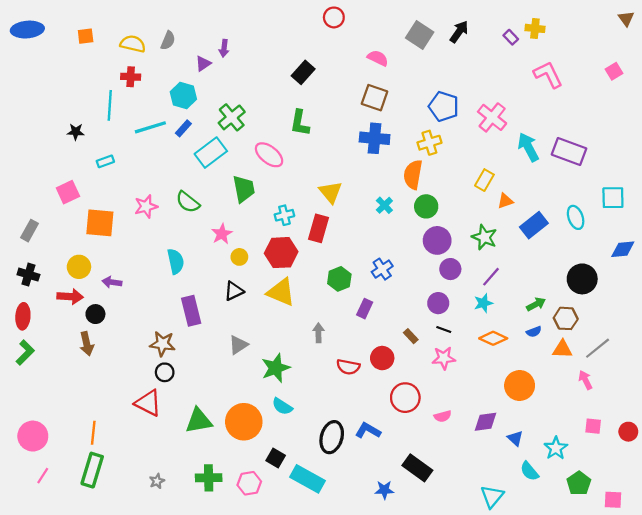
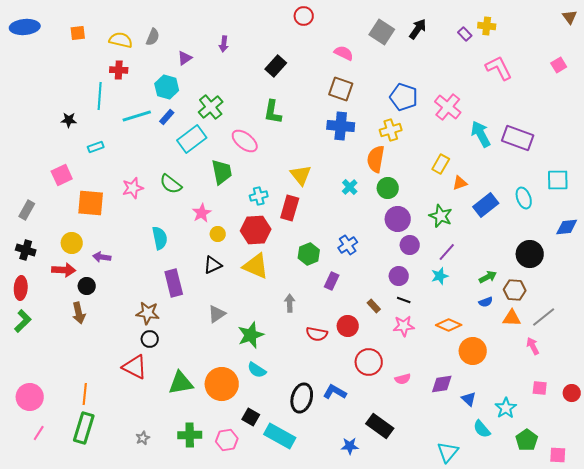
purple arrow: (224, 48) -> (224, 44), moved
orange diamond: (493, 338) -> (449, 325), moved

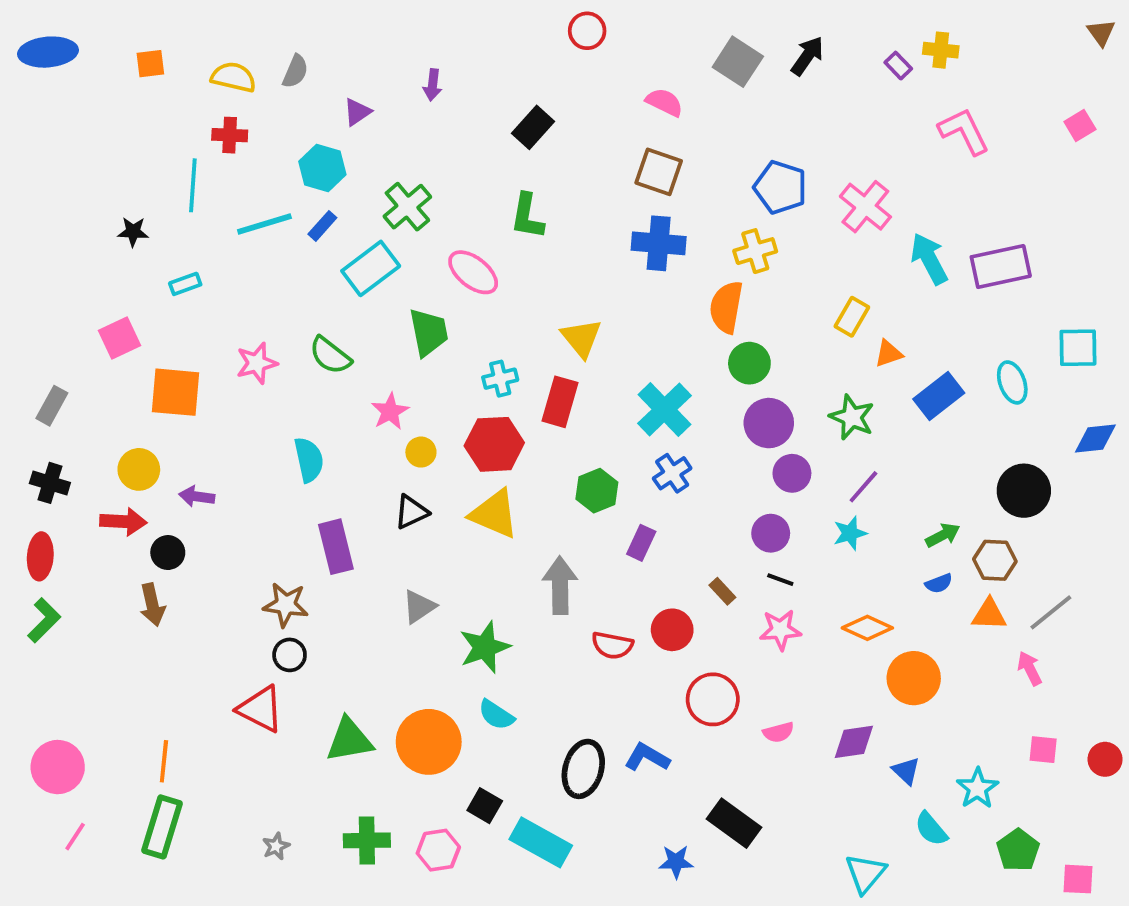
purple rectangle: (518, 138) -> (1001, 267), turned -32
cyan cross: (350, 187) -> (664, 410), moved, size x1.8
gray arrow: (290, 303) -> (560, 585), size x1.6

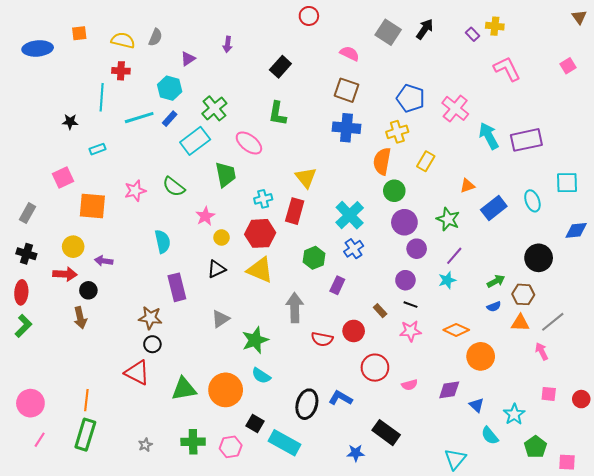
blue ellipse: (48, 52) -> (38, 48), moved
yellow rectangle: (852, 317) -> (426, 161), moved

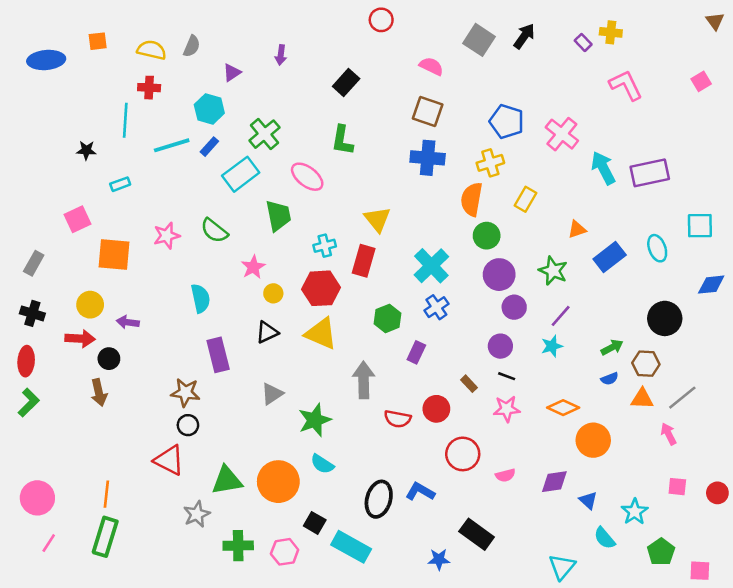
gray star: (145, 445) -> (197, 514), moved, size x1.5

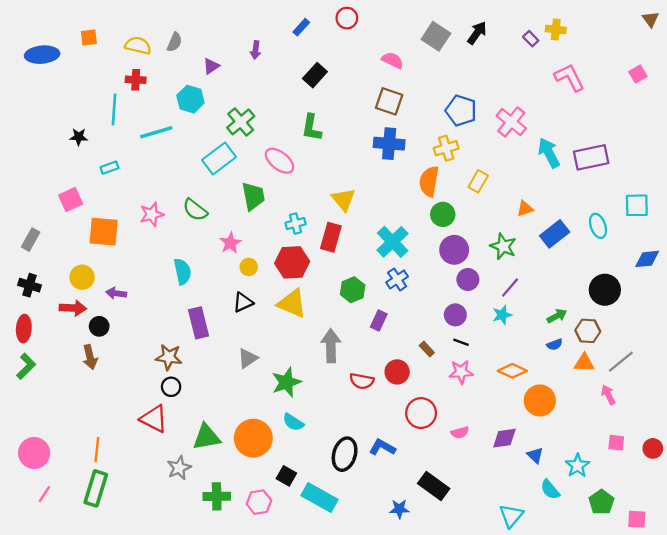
blue rectangle: (209, 147) -> (301, 27), moved

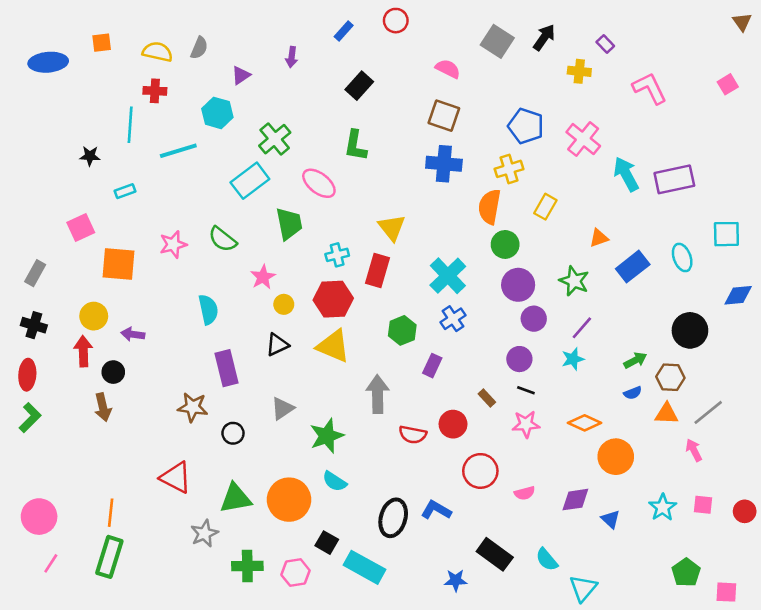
yellow cross: (556, 29) -> (579, 71), moved
red arrow: (73, 308) -> (83, 351), turned -95
black circle: (171, 387) -> (233, 433), moved
cyan star: (577, 466) -> (663, 507), moved
cyan semicircle: (550, 490) -> (547, 560), moved

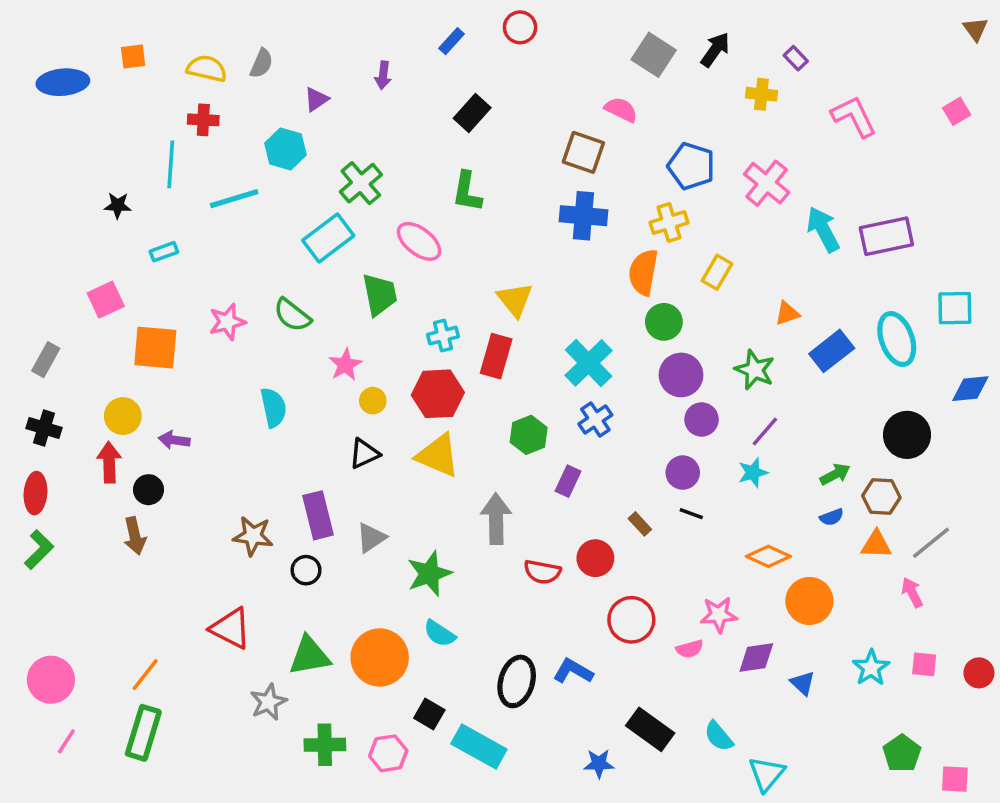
pink semicircle: (448, 69) -> (621, 110), moved
cyan ellipse: (682, 257) -> (897, 339), size x1.4
purple rectangle: (227, 368) -> (318, 515), moved
pink star: (526, 424) -> (719, 615), moved
orange line: (111, 513) -> (145, 675), turned 32

